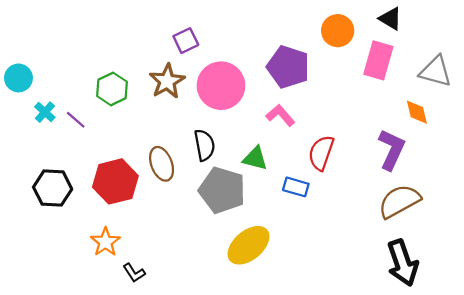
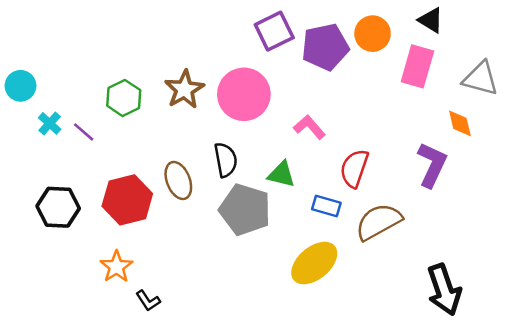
purple square: (186, 41) -> (274, 31), moved, size x1.4
purple pentagon: (288, 67) -> (325, 47), moved, turned -30
brown semicircle: (399, 201) -> (379, 222), moved
yellow ellipse: (249, 245) -> (314, 263), moved

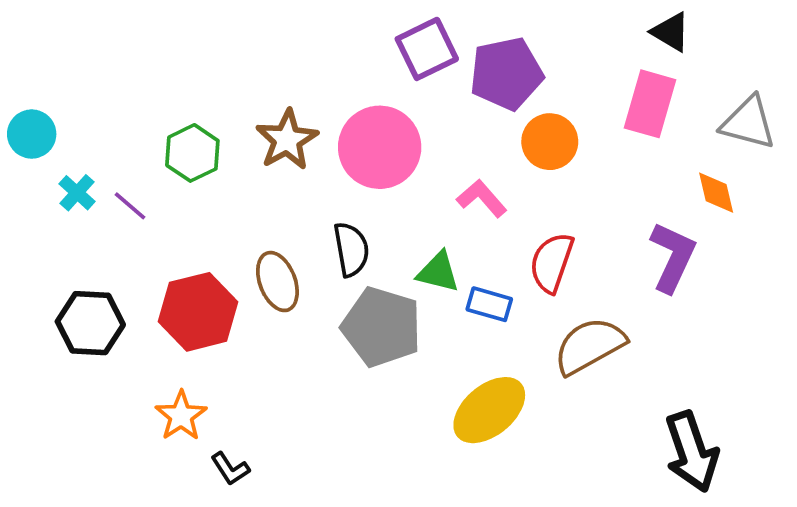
orange circle: (373, 34) -> (550, 142), moved
blue rectangle: (326, 206) -> (489, 304), moved

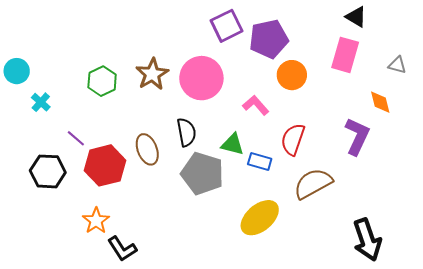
gray triangle: (748, 123) -> (397, 65), size x0.6
purple line: (130, 206) -> (76, 138), moved
black L-shape: (230, 469) -> (122, 249), size x1.4

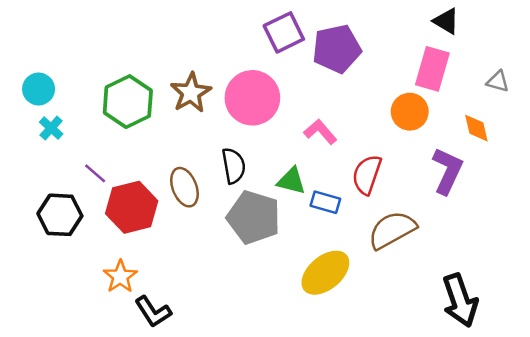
cyan circle: (17, 71) -> (39, 89), moved
orange circle: (292, 75) -> (410, 112), moved
green hexagon: (102, 81) -> (128, 102), size x1.4

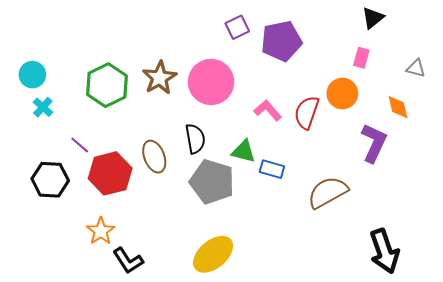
black triangle: (446, 21) -> (373, 18), turned 50
purple square: (284, 32) -> (237, 27), size x0.7
pink rectangle: (432, 69) -> (361, 58), size x0.6
red semicircle: (367, 175) -> (307, 112), moved
yellow ellipse: (325, 273) -> (213, 254), moved

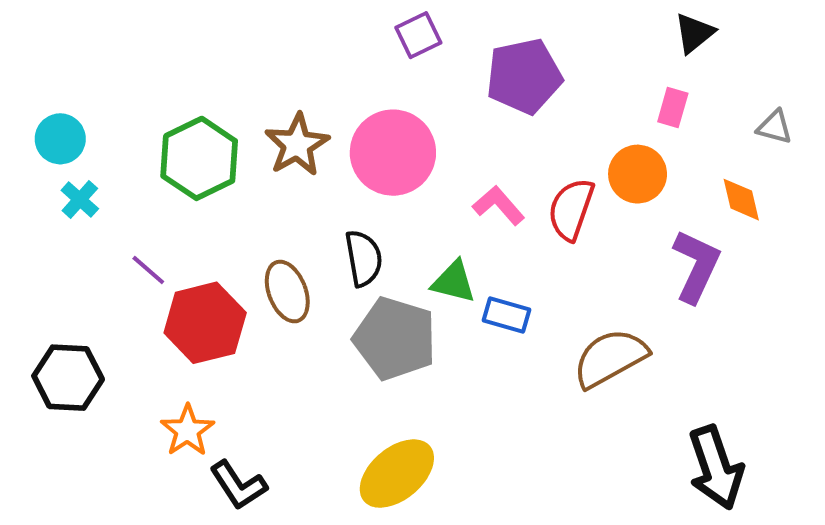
purple square: (237, 27) -> (418, 35), moved
black hexagon: (50, 180) -> (68, 378), moved

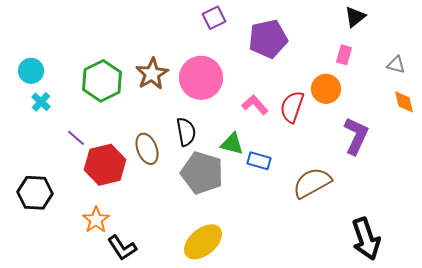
orange diamond: (741, 200) -> (404, 102), moved

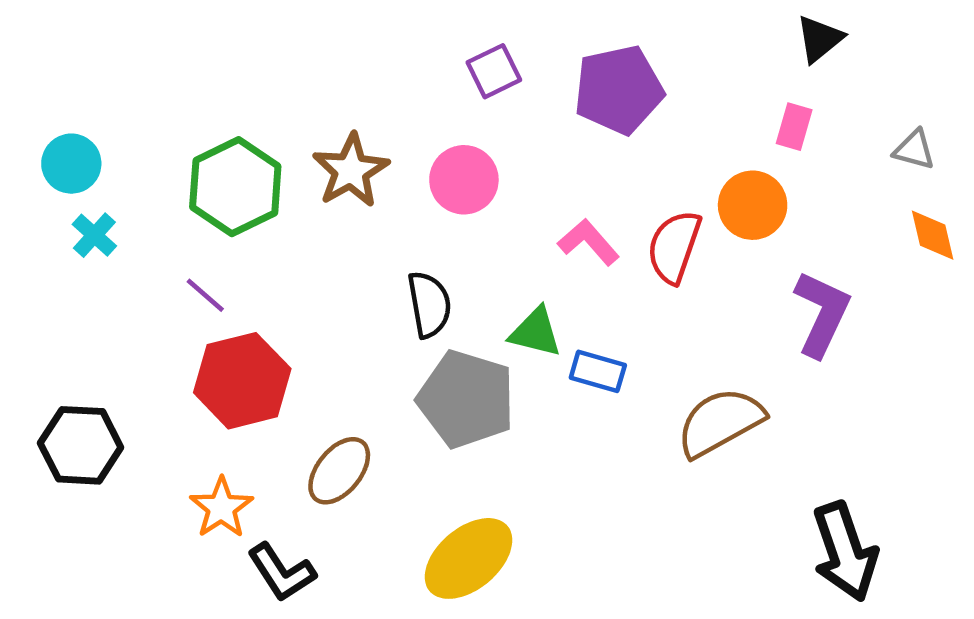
purple square: (214, 18) -> (494, 71), moved
pink circle: (201, 78) -> (464, 180), size x0.7
purple line: (76, 138) -> (205, 295), moved
brown ellipse: (147, 149) -> (339, 471), moved, turned 60

